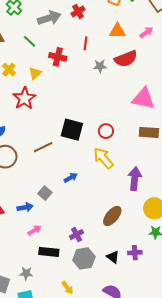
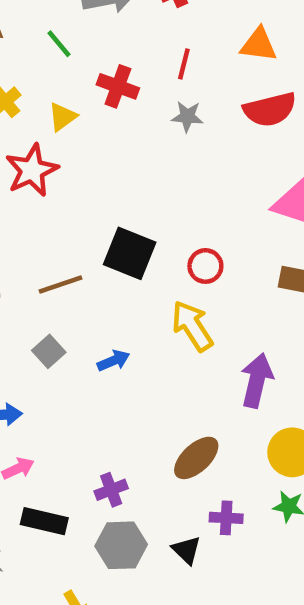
gray star: (100, 66) -> (187, 117), moved
gray square: (45, 193) -> (49, 351), moved
purple cross: (135, 253) -> (226, 518), moved

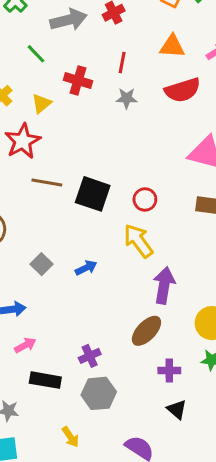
brown line: (60, 285) -> (47, 182), moved, turned 32
purple arrow: (257, 380) -> (164, 285), moved
black triangle: (186, 550) -> (177, 409), moved

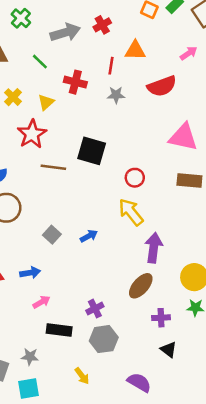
orange triangle: (172, 46) -> (135, 50), moved
black square: (93, 194) -> (92, 151), moved

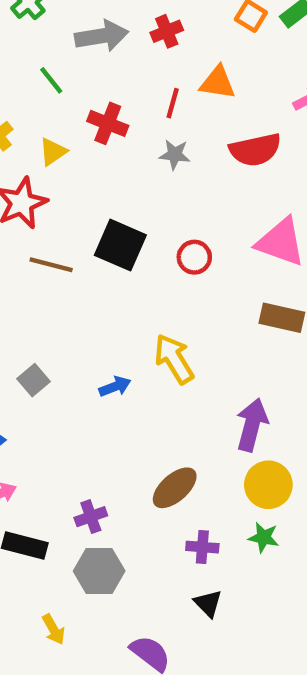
red circle: (135, 178) -> (194, 257), moved
blue arrow: (89, 236) -> (115, 387), moved
purple arrow: (154, 248) -> (252, 425), moved

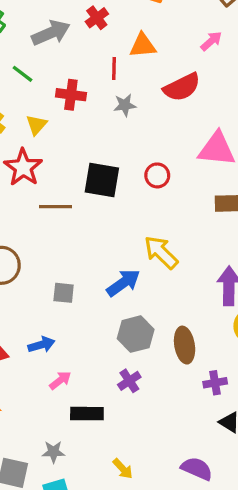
gray square: (34, 380) -> (64, 293), turned -30
blue arrow: (115, 387) -> (123, 283), size x1.5
brown ellipse: (175, 488) -> (185, 345), turned -44
gray hexagon: (99, 571) -> (136, 334), moved

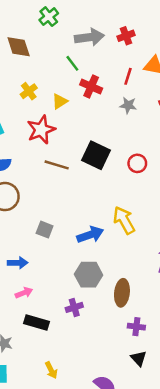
green line: (23, 74) -> (72, 63), moved

